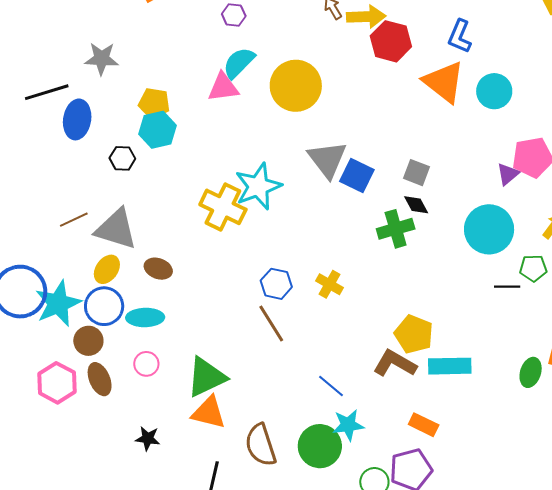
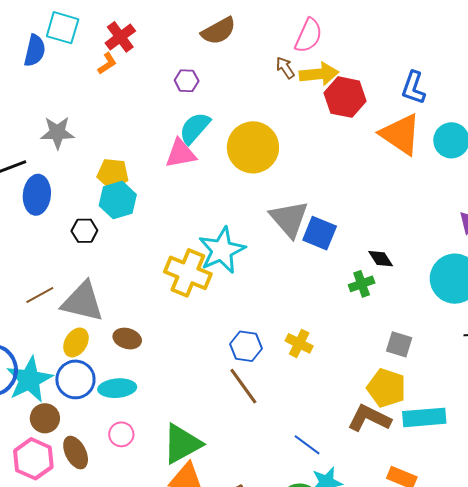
gray square: (416, 173) -> (399, 344), moved
green cross: (396, 229) -> (362, 284), size x0.7
brown circle: (88, 341) -> (45, 418), moved

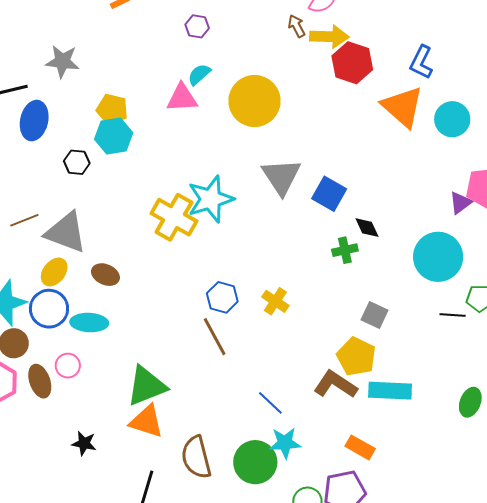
cyan semicircle: (195, 128) -> (199, 74), size x0.7
blue square: (320, 233) -> (329, 194), moved
pink circle: (121, 434) -> (68, 366), moved

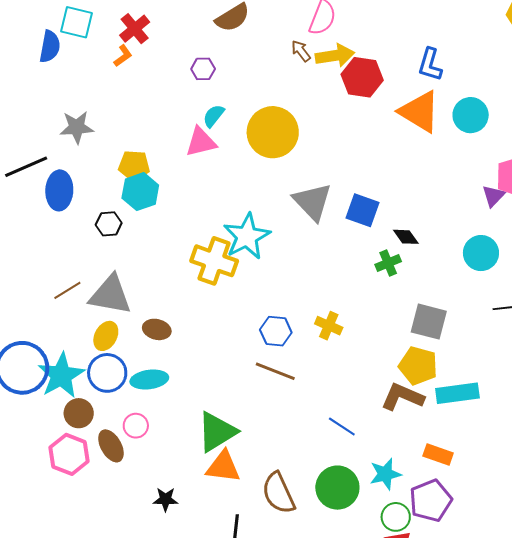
cyan circle: (438, 257) -> (481, 253), size x0.7
gray square: (374, 315) -> (429, 322), size x1.4
brown line: (215, 337) -> (275, 371), turned -30
cyan star: (285, 443) -> (385, 474), moved

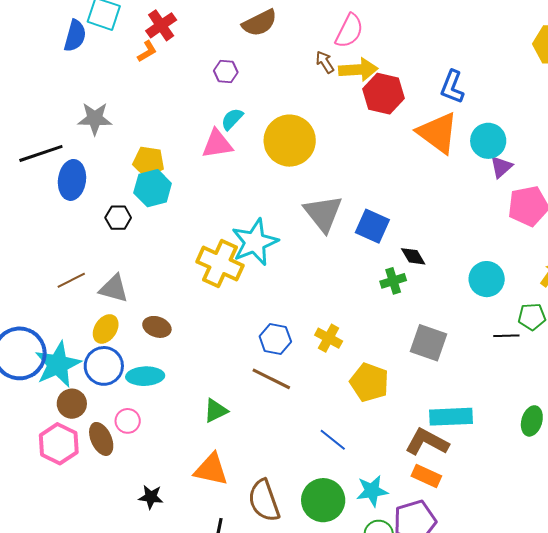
purple triangle: (493, 196) -> (501, 167), moved
gray triangle: (110, 295) -> (114, 288), size x0.7
yellow pentagon: (418, 366) -> (369, 382), moved
brown L-shape: (402, 397) -> (427, 442), moved
green triangle: (217, 432) -> (216, 411), moved, size x0.6

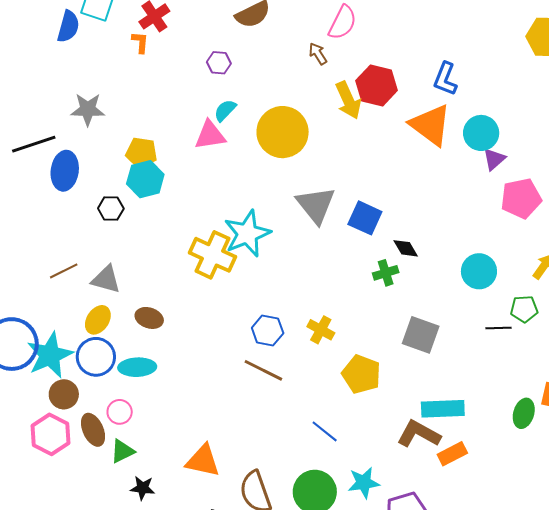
orange L-shape: (147, 51) -> (140, 42), turned -55
yellow arrow: (358, 70) -> (348, 100), moved, turned 69
green triangle: (216, 411) -> (122, 451), moved
orange rectangle: (426, 476) -> (452, 454), moved, turned -52

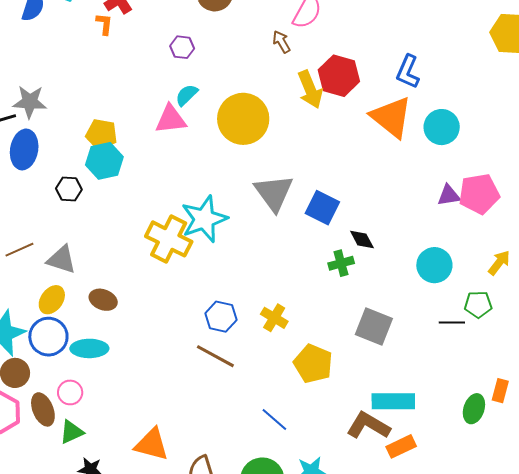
gray star: (88, 109) -> (30, 102), moved
purple triangle: (494, 159) -> (449, 195), moved, turned 30

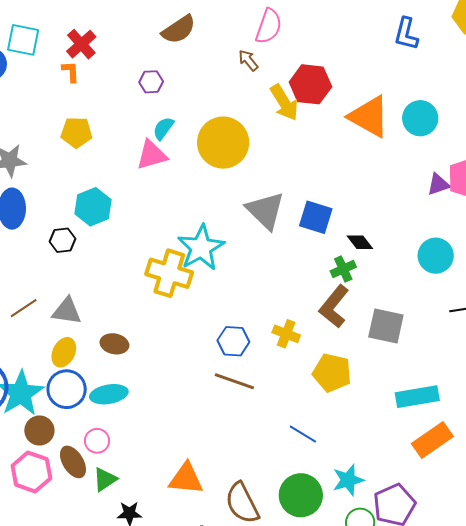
blue L-shape: (408, 72) -> (406, 34), moved
yellow pentagon: (101, 134) -> (76, 132), moved
brown L-shape: (368, 426) -> (334, 306), moved, turned -72
orange rectangle: (401, 446) -> (432, 440), size x1.4

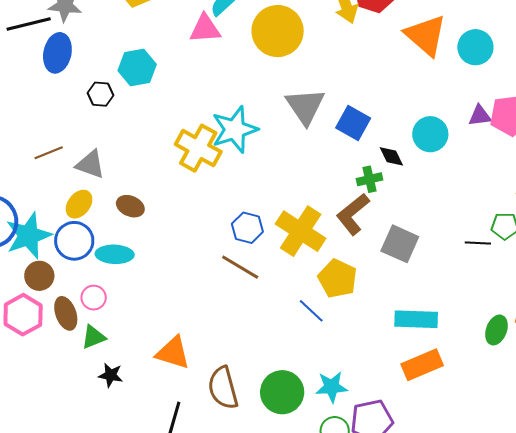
cyan circle: (436, 256) -> (430, 134), moved
yellow cross: (286, 334) -> (301, 231), size x1.8
blue line: (303, 434) -> (311, 311), moved

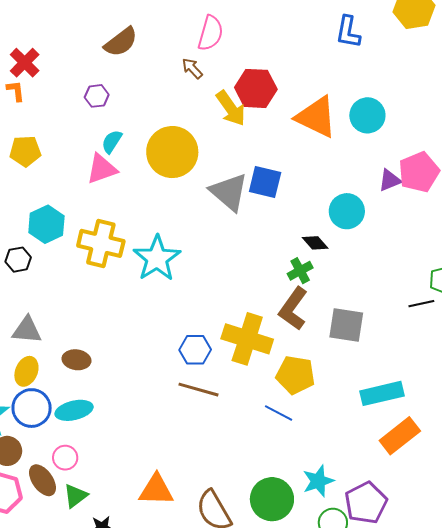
gray triangle: (305, 106) -> (229, 192), moved
blue square: (353, 123) -> (265, 182), moved
yellow cross: (198, 148) -> (101, 243), moved

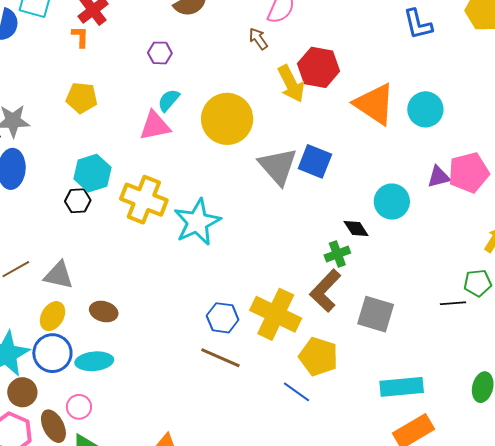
blue L-shape: (348, 32) -> (418, 24), turned -32
black hexagon: (18, 260) -> (78, 201), moved

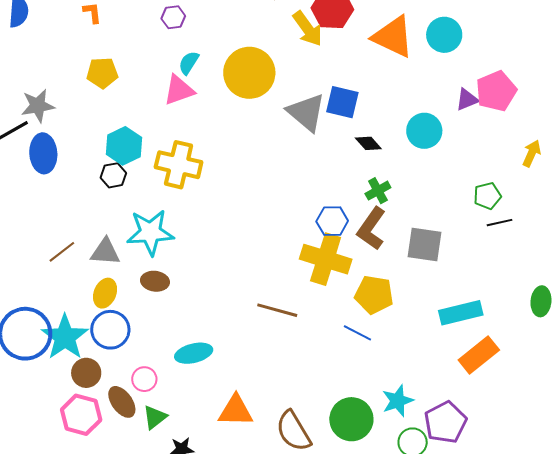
cyan star: (197, 222) -> (150, 232), moved, turned 30
black diamond: (356, 229) -> (368, 143), moved
green pentagon: (478, 283) -> (487, 196), moved
blue hexagon: (223, 318) -> (332, 221), moved
cyan ellipse: (94, 361) -> (194, 353), moved

